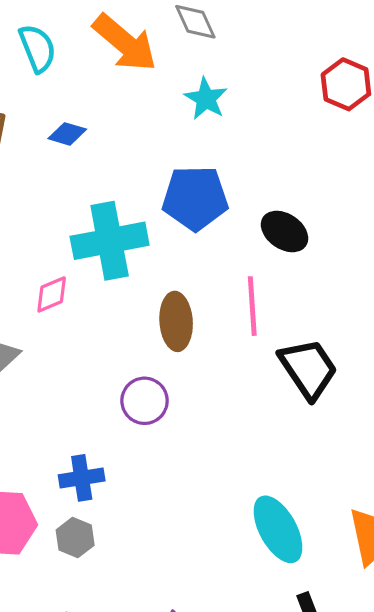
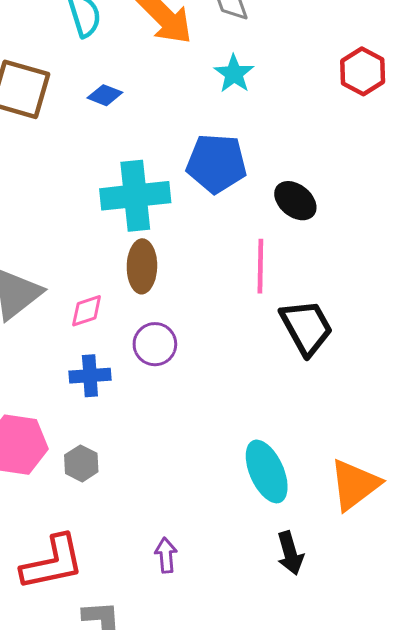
pink diamond: (52, 294) -> (87, 311), moved
brown ellipse: (176, 321) -> (142, 266), moved
blue cross: (82, 478) -> (90, 376), moved

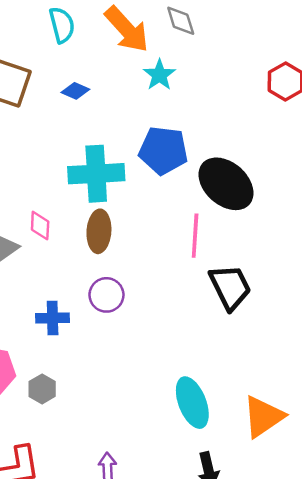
cyan star: (234, 74) -> (159, 75), moved
black ellipse: (295, 201) -> (226, 184), size x1.6
pink diamond: (87, 311) -> (40, 226), moved, turned -72

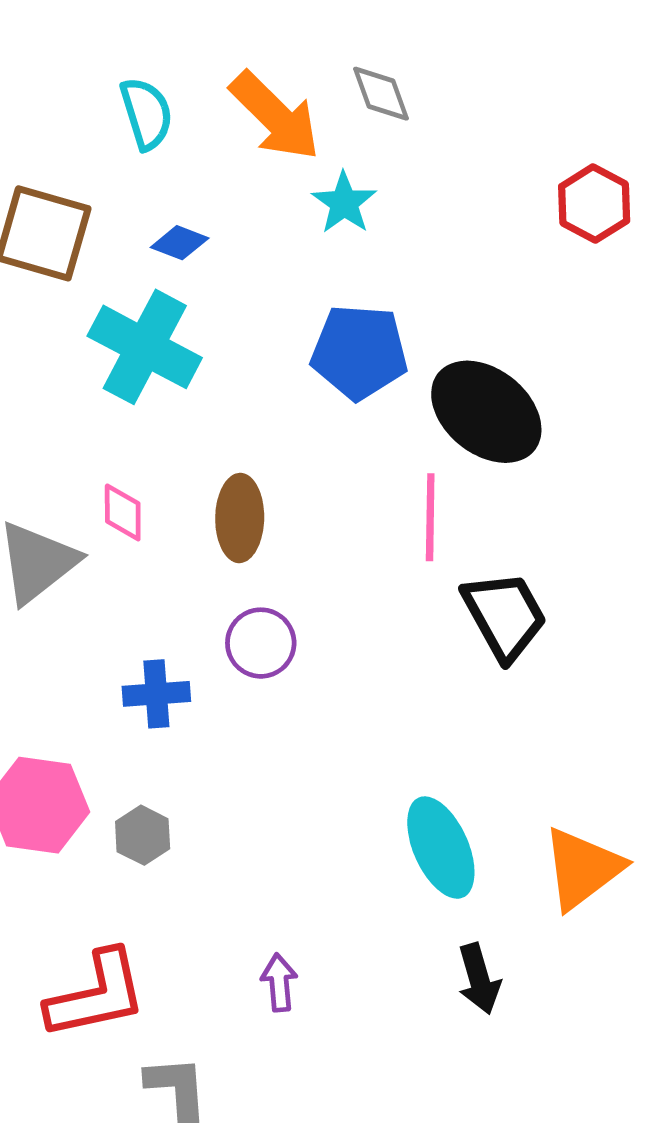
cyan cross: (96, 174) -> (145, 347), moved, turned 34

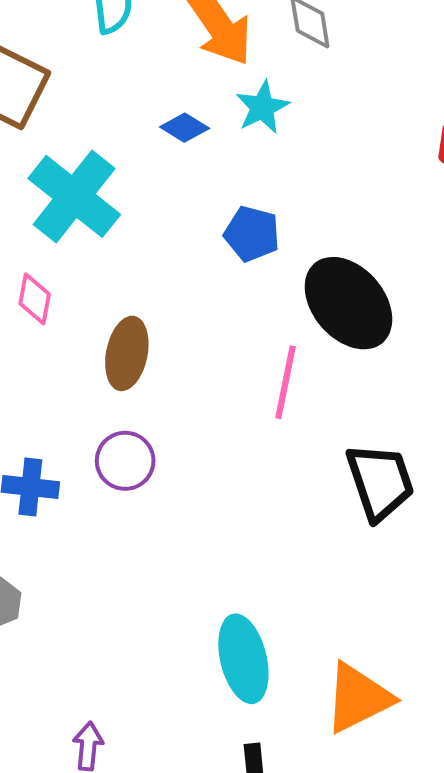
blue diamond: (180, 243) -> (185, 128), moved
blue pentagon: (359, 352) -> (252, 234), size x0.7
pink diamond: (123, 512) -> (35, 299), moved
black trapezoid: (505, 616) -> (380, 482), moved

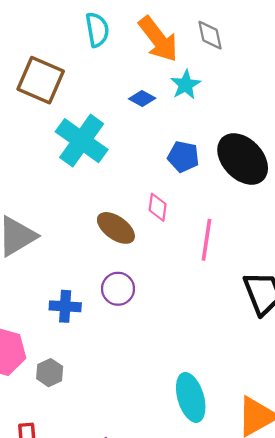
pink diamond: (35, 299) -> (158, 207), moved
black ellipse: (348, 303) -> (243, 159), moved
brown ellipse: (127, 353) -> (116, 228), turned -63

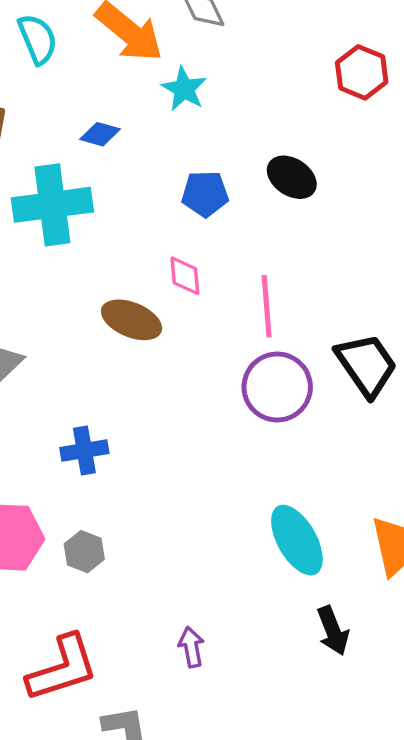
blue diamond: (142, 98) -> (100, 134), moved
cyan cross: (82, 141) -> (52, 205), turned -30
black ellipse: (243, 159) -> (292, 177), size x0.6
purple circle: (118, 289) -> (277, 387), moved, size x1.4

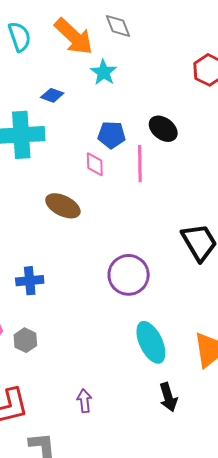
pink diamond: (185, 276) -> (95, 164), moved
pink line: (267, 306) -> (140, 164), moved
purple circle: (277, 387) -> (129, 275), moved

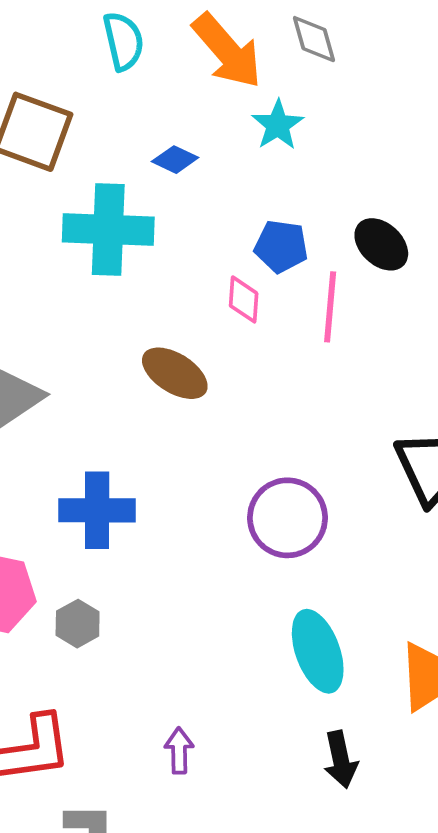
blue cross: (30, 281) -> (97, 510), size x1.4

